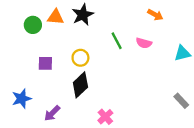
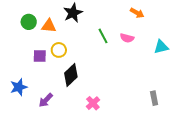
orange triangle: (56, 17) -> (49, 26), moved
yellow circle: (80, 58) -> (59, 50), moved
gray rectangle: (181, 101) -> (154, 98), moved, turned 32

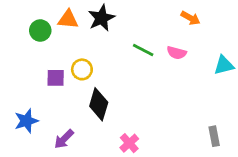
orange triangle: (49, 26) -> (68, 19), moved
green line: (103, 36) -> (143, 50), turned -35
black diamond: (71, 75) -> (99, 104), turned -30

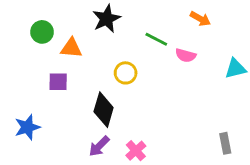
orange triangle: (68, 19) -> (71, 48), moved
green line: (143, 50) -> (156, 39), moved
yellow circle: (82, 69) -> (126, 73), moved
purple arrow: (64, 139) -> (99, 146), moved

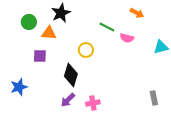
black star: (107, 19) -> (61, 13), moved
pink cross: (136, 151) -> (93, 103), turned 32

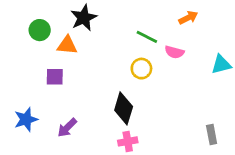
orange arrow: (137, 13) -> (188, 18), turned -56
yellow circle: (86, 50) -> (141, 69), moved
black diamond: (71, 75) -> (124, 108), moved
purple arrow: (68, 100) -> (67, 128), moved

